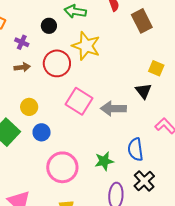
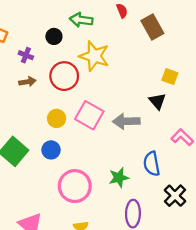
yellow circle: (29, 107) -> (57, 118), moved
black cross: (144, 181) -> (175, 196), moved

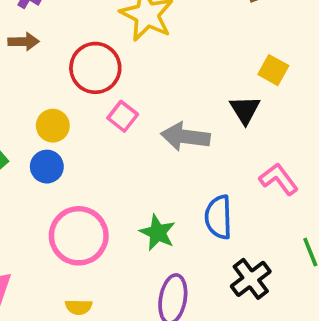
red circle: (64, 76) -> (95, 68), moved
pink square: (89, 115) -> (123, 116), size x0.6
yellow circle: (57, 118) -> (53, 126), moved
green star: (119, 178) -> (158, 233), turned 30

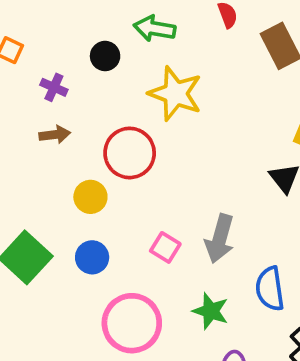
pink square: (123, 116) -> (165, 247), moved
yellow circle: (53, 126) -> (90, 197), moved
gray arrow: (185, 137) -> (220, 239), moved, turned -75

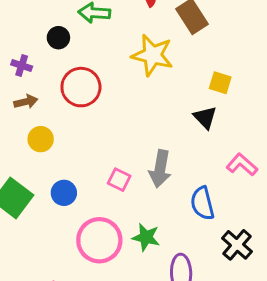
yellow star: (175, 94) -> (152, 55), moved
red circle: (130, 153) -> (81, 87), moved
yellow circle: (90, 197) -> (41, 139), moved
green star: (211, 311) -> (146, 237), moved

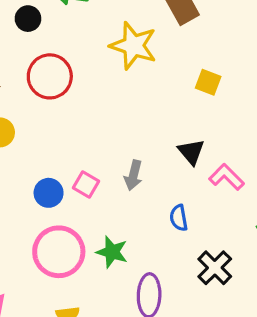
black triangle: (205, 117) -> (191, 152), moved
gray arrow: (160, 169) -> (133, 175), size x0.7
blue circle: (64, 193) -> (49, 193), moved
blue semicircle: (202, 203) -> (179, 218), size x0.7

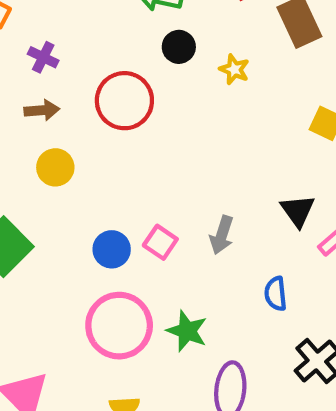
black circle: (28, 19) -> (179, 47), moved
yellow star: (133, 46) -> (234, 69), size x0.5

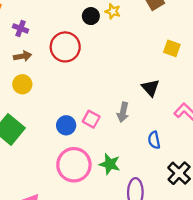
yellow star: (234, 69) -> (113, 11), moved
yellow circle: (55, 167) -> (22, 84), moved
black triangle: (298, 211) -> (150, 88), moved

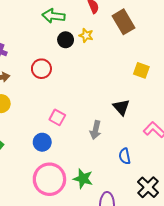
red circle: (65, 47) -> (41, 69), size x0.7
pink square: (91, 119) -> (57, 117), moved

